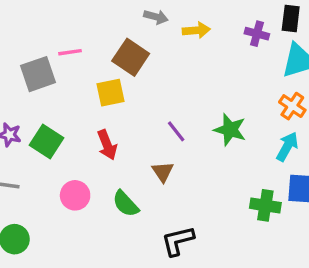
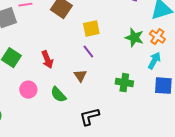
yellow square: (110, 93) -> (91, 29), moved
green star: (230, 130) -> (134, 38), moved
green cross: (265, 205) -> (124, 83), moved

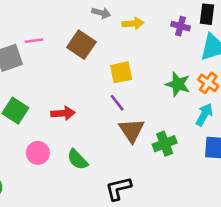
red arrow: (47, 60) -> (63, 113), turned -72
brown triangle: (80, 76) -> (132, 130), moved, size x1.5
green cross: (124, 83) -> (165, 144), turned -30

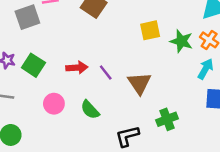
yellow square: (121, 72) -> (150, 30), moved
purple line: (117, 103) -> (106, 72), moved
green cross: (165, 144) -> (167, 119), moved

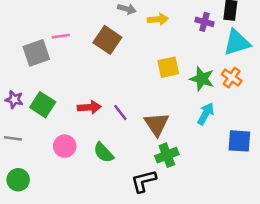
cyan arrow: (205, 69) -> (206, 114), moved
green cross: (167, 119) -> (167, 155), moved

